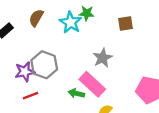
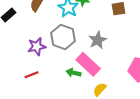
gray hexagon: (44, 65) -> (63, 37), moved
purple star: (25, 72) -> (37, 46), moved

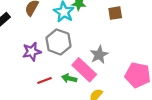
gray star: (98, 40) -> (99, 55), moved
red line: (32, 75) -> (45, 80), moved

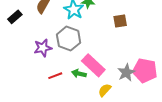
brown square: (115, 13) -> (120, 21), moved
gray star: (99, 55) -> (126, 73), moved

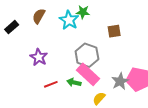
gray hexagon: (69, 39) -> (87, 55), moved
purple star: (43, 48) -> (39, 57), turned -30

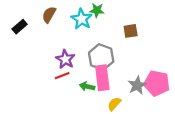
purple star: (39, 57) -> (65, 59), moved
pink rectangle: (88, 74) -> (102, 78), turned 40
red line: (51, 84) -> (62, 76), moved

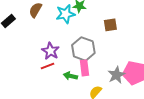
cyan star: (82, 19) -> (65, 14), turned 30
pink rectangle: (102, 78) -> (84, 68), size x0.7

